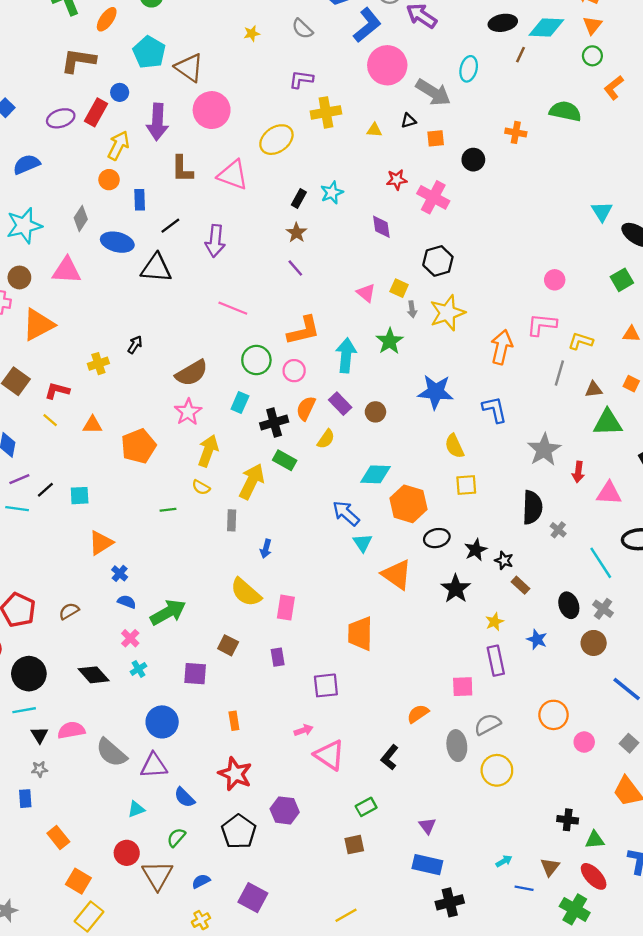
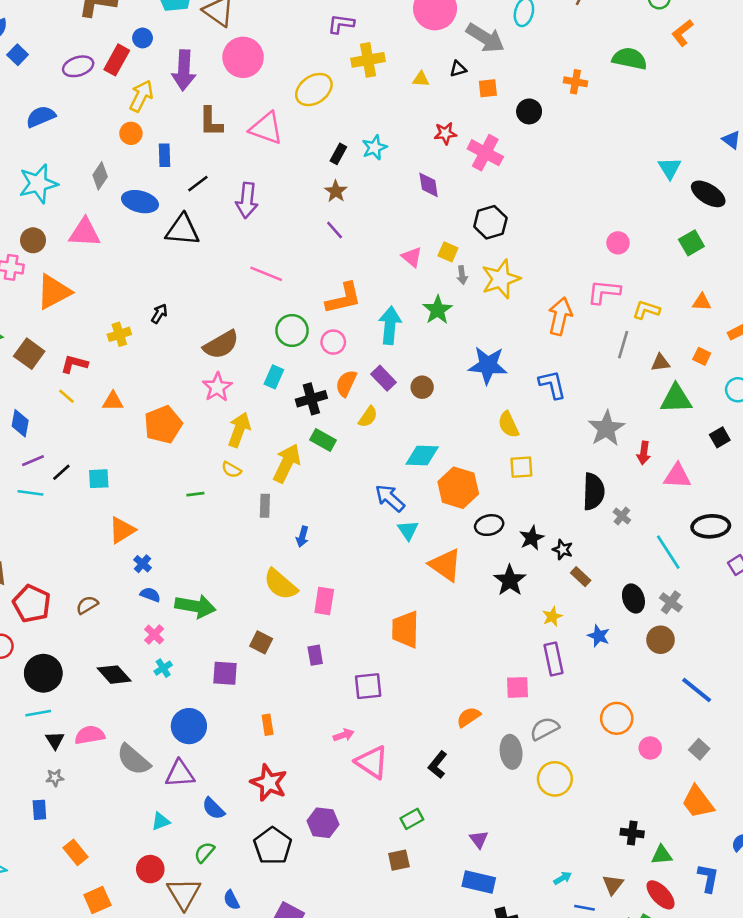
green arrow: (168, 612) -> (195, 606), turned 39
orange square: (78, 881) -> (97, 900), turned 35
blue semicircle: (201, 881) -> (231, 900), turned -90

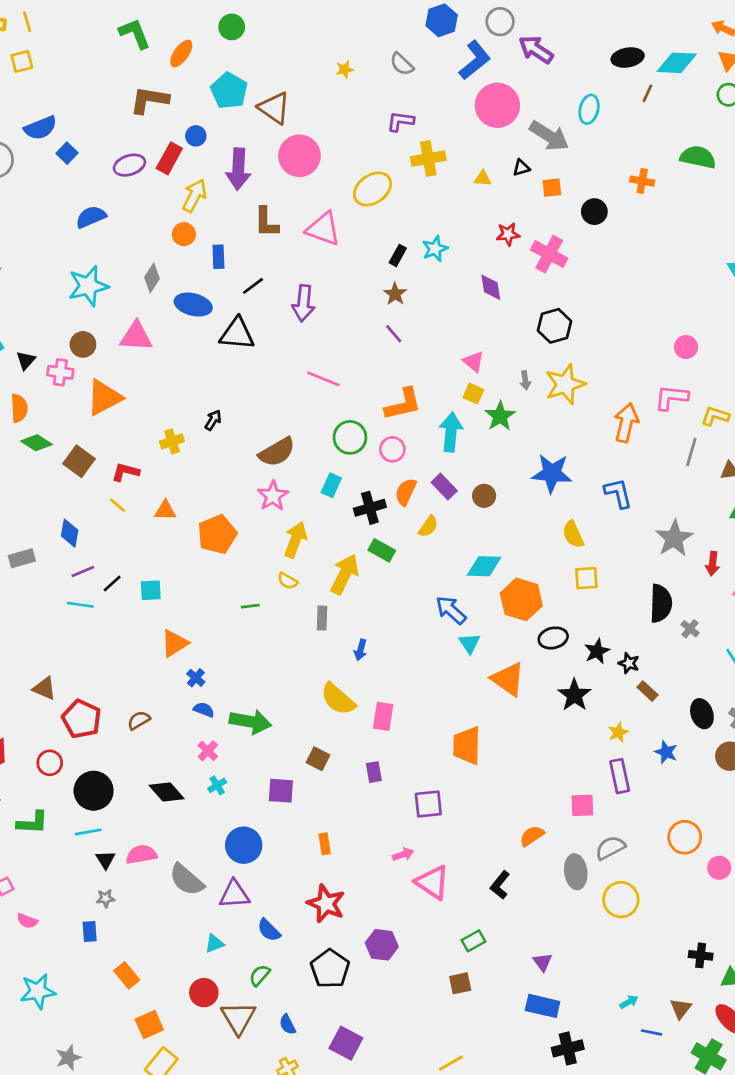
yellow square: (448, 252) -> (473, 394), moved

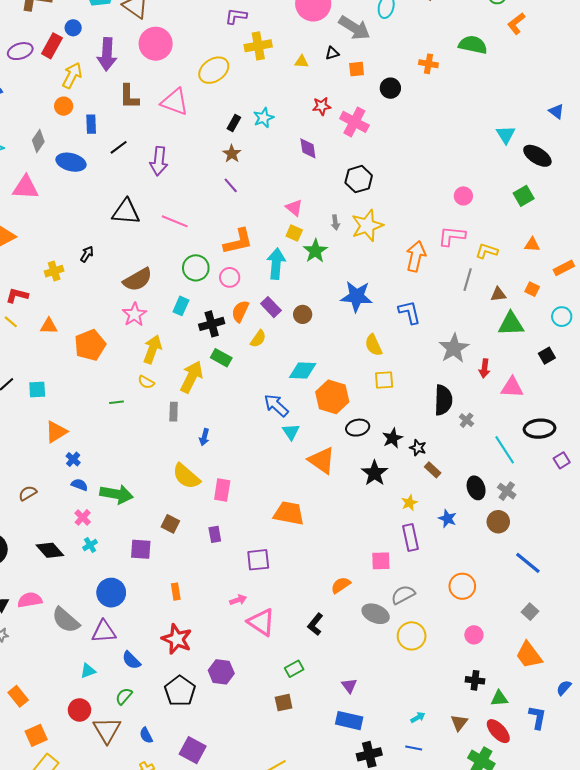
black triangle: (237, 334) -> (126, 212), moved
orange trapezoid: (467, 746) -> (289, 513), turned 100
pink circle: (719, 868) -> (474, 635), moved
gray ellipse: (576, 872) -> (376, 614), turned -60
blue line: (651, 1032) -> (414, 748), moved

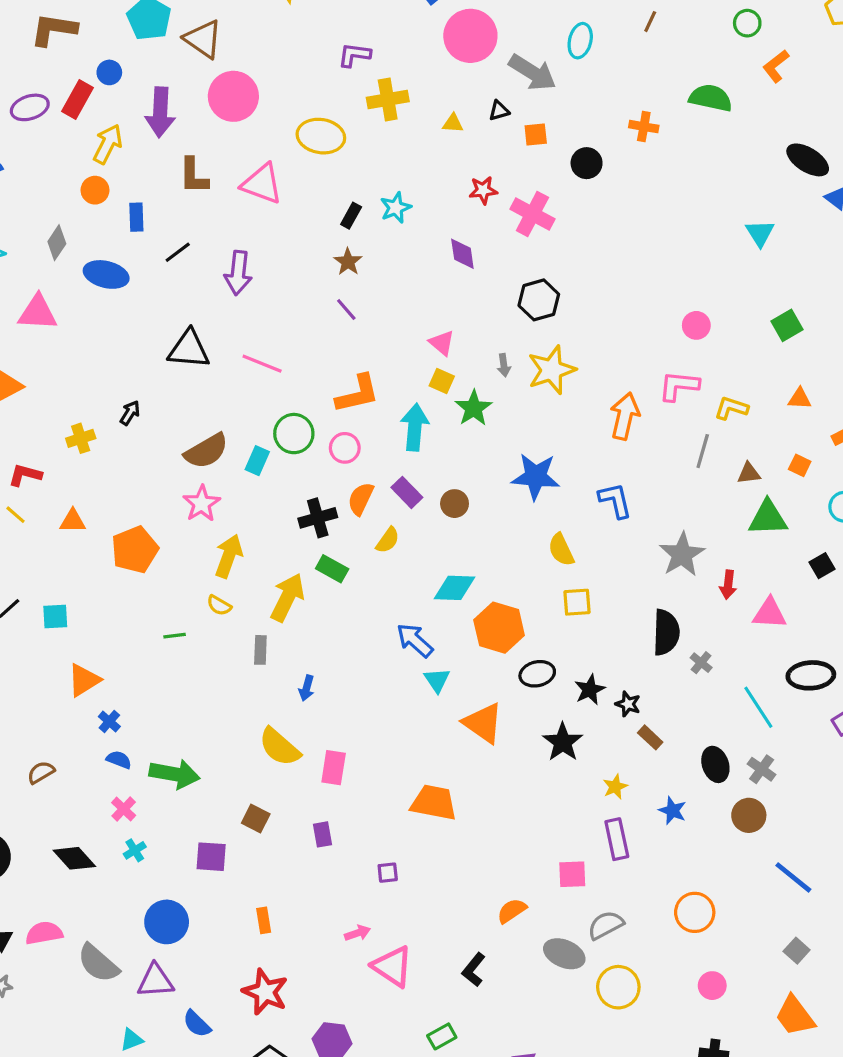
yellow ellipse: (214, 70) -> (321, 136), turned 44
black ellipse: (537, 156) -> (808, 160), moved
cyan rectangle: (181, 306) -> (257, 461), moved
purple square: (258, 560) -> (388, 873), size x0.6

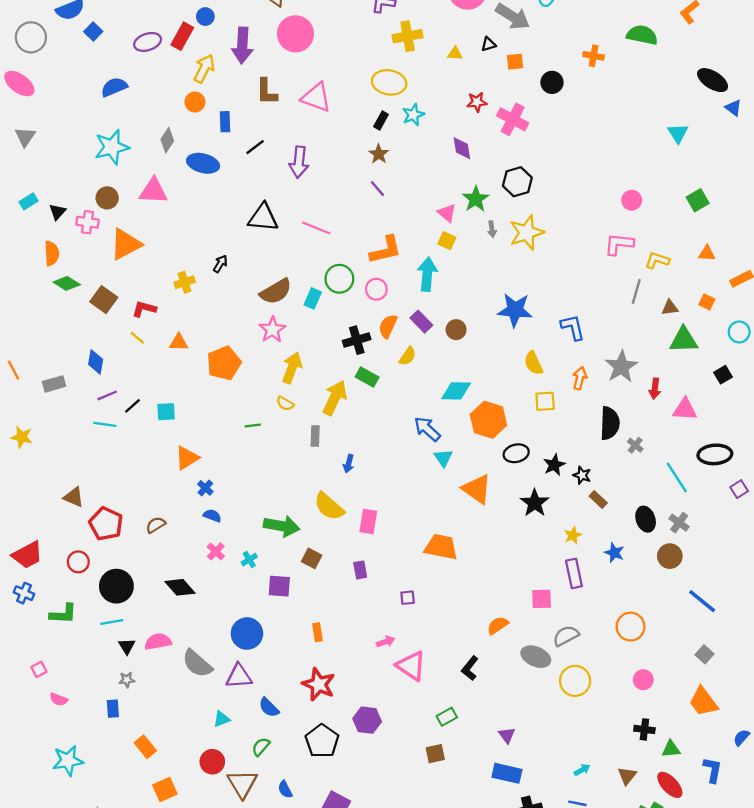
yellow ellipse: (321, 136) -> (389, 82), moved
green star: (474, 408) -> (476, 199), moved
orange arrow: (625, 416) -> (580, 378), moved, size x0.7
green arrow: (175, 774) -> (282, 526), moved
cyan cross: (135, 850) -> (249, 560), moved

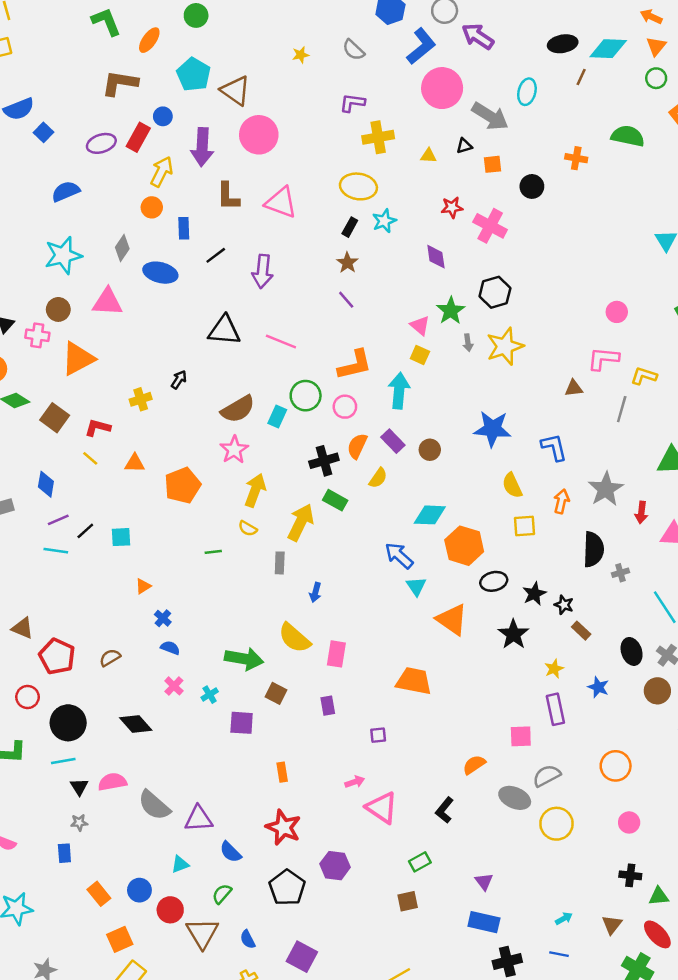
brown triangle: (670, 308) -> (574, 388), moved
gray cross: (635, 445) -> (620, 573), turned 35
orange triangle: (187, 458) -> (143, 586), size x0.6
blue circle: (247, 634) -> (139, 890), moved, size x0.7

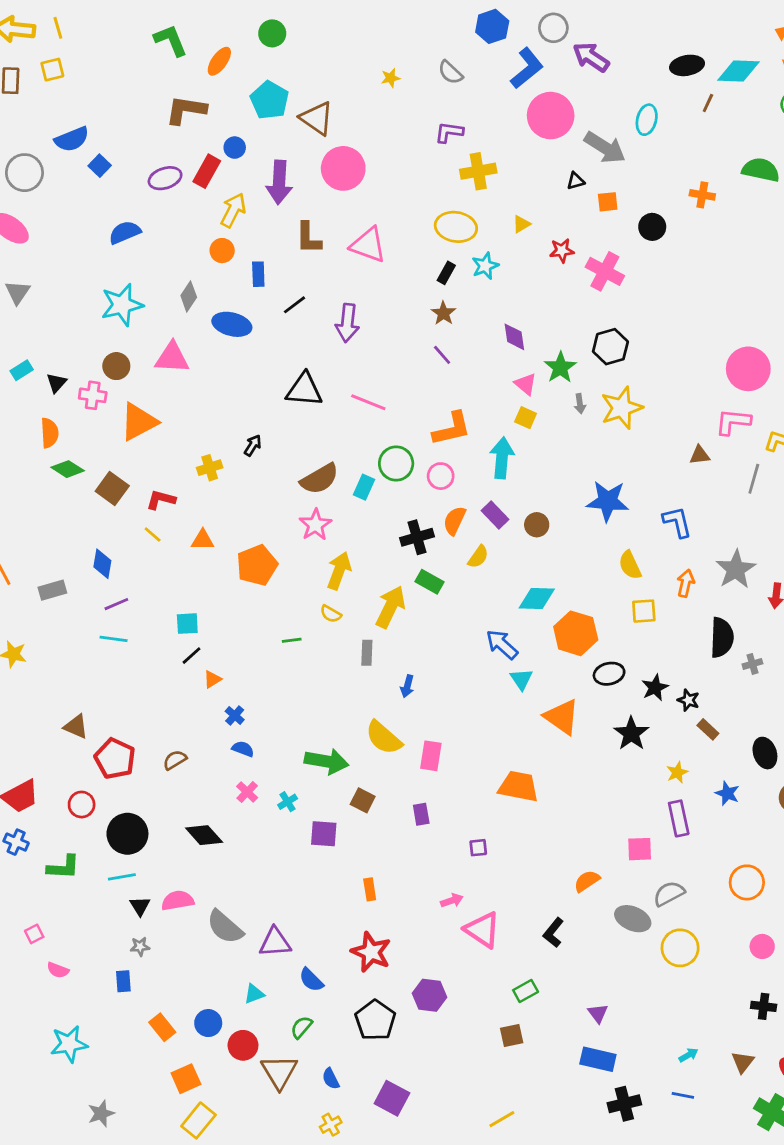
yellow triangle: (429, 156) -> (521, 224), moved, turned -35
purple diamond: (436, 257) -> (514, 337), moved
pink circle: (617, 312) -> (748, 369), size x1.8
black line: (85, 531) -> (191, 656), moved

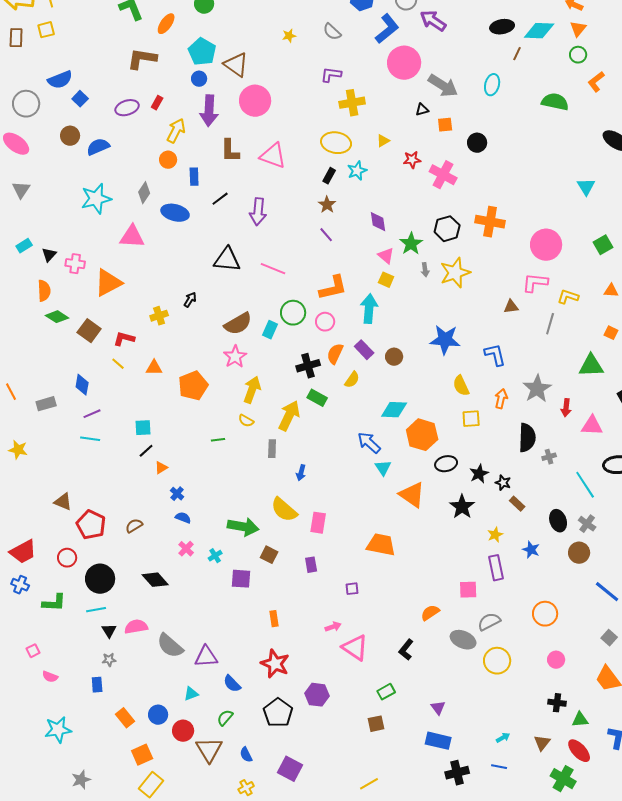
cyan ellipse: (647, 120) -> (492, 85), moved
blue circle: (235, 148) -> (199, 79), moved
red rectangle: (207, 171) -> (157, 103), size x0.6
orange cross: (702, 195) -> (490, 222), moved, size x1.6
brown circle: (116, 366) -> (70, 136), moved

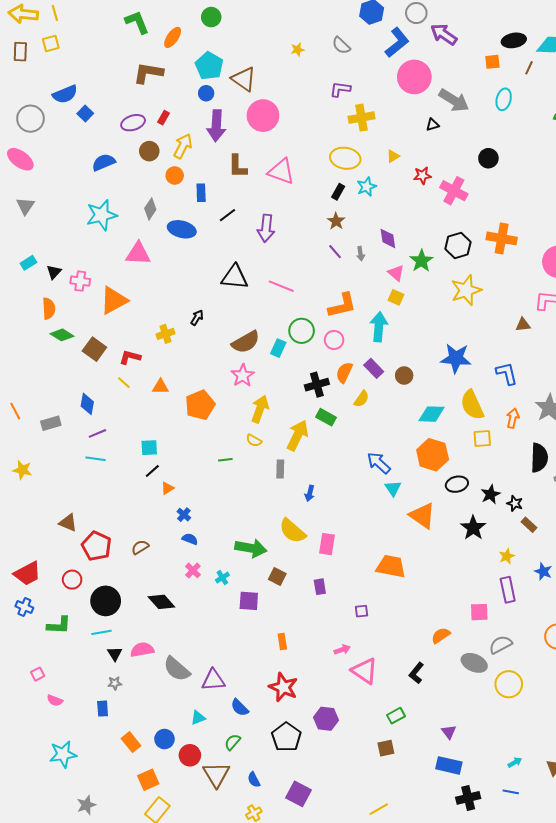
orange square: (445, 125) -> (492, 62), moved
brown circle: (70, 136) -> (149, 151), moved
gray arrow: (425, 270) -> (360, 254), moved
yellow semicircle: (461, 386) -> (472, 405), size x1.4
cyan diamond: (394, 410) -> (432, 414), moved

